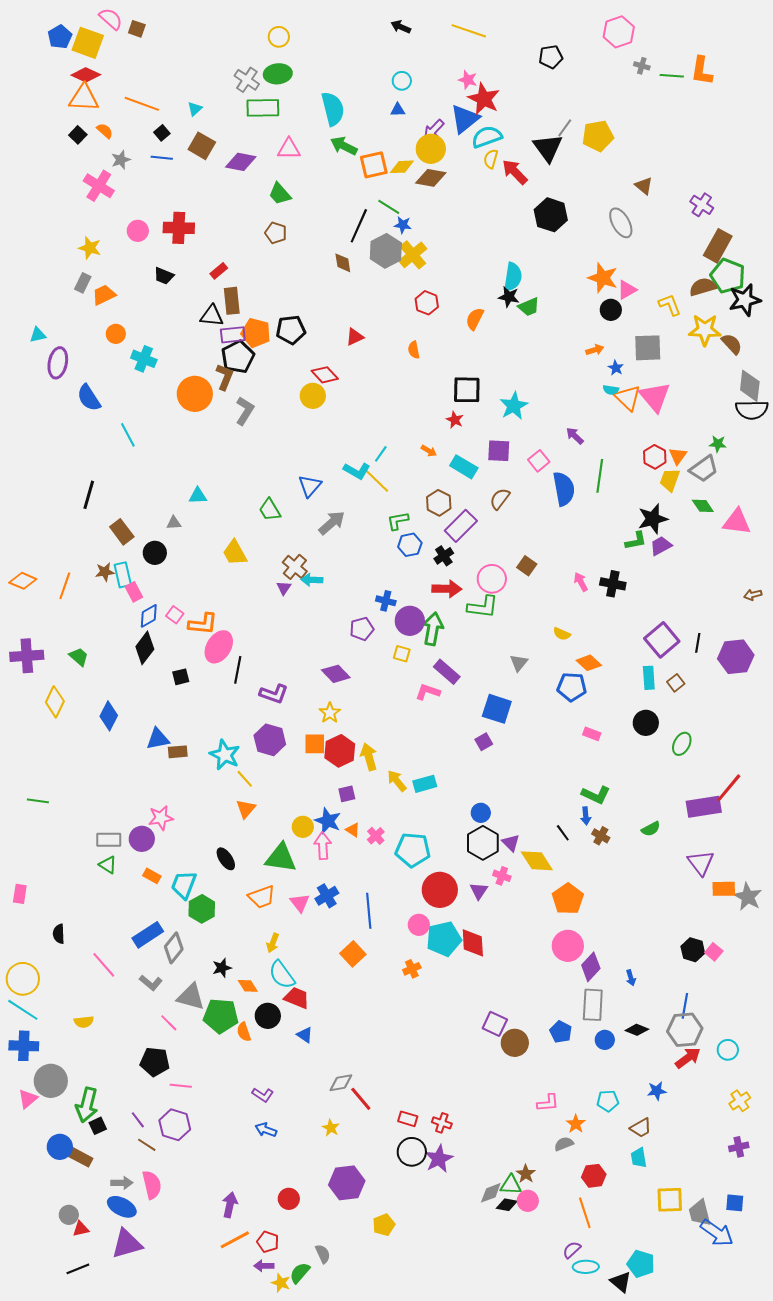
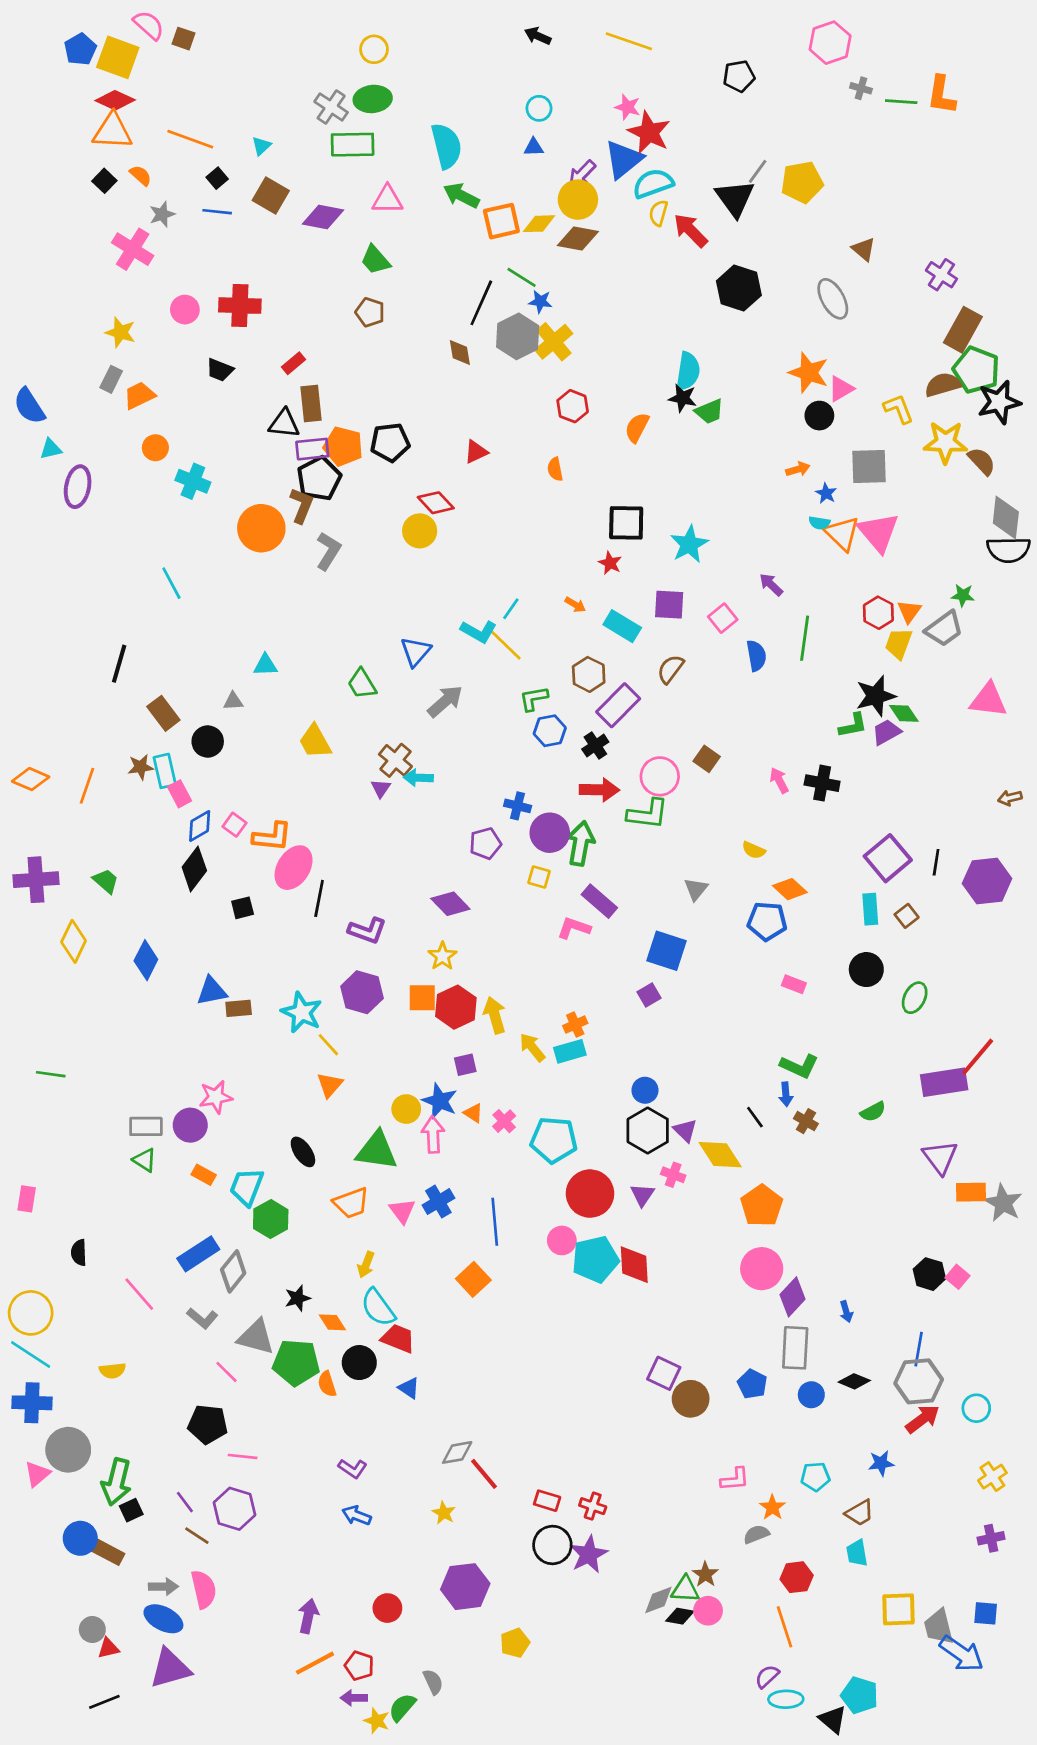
blue semicircle: (89, 398) -> (29, 406), moved
blue semicircle: (564, 489) -> (756, 656), size x0.7
green diamond: (703, 506) -> (904, 713), moved
orange cross: (412, 969) -> (575, 1025), moved

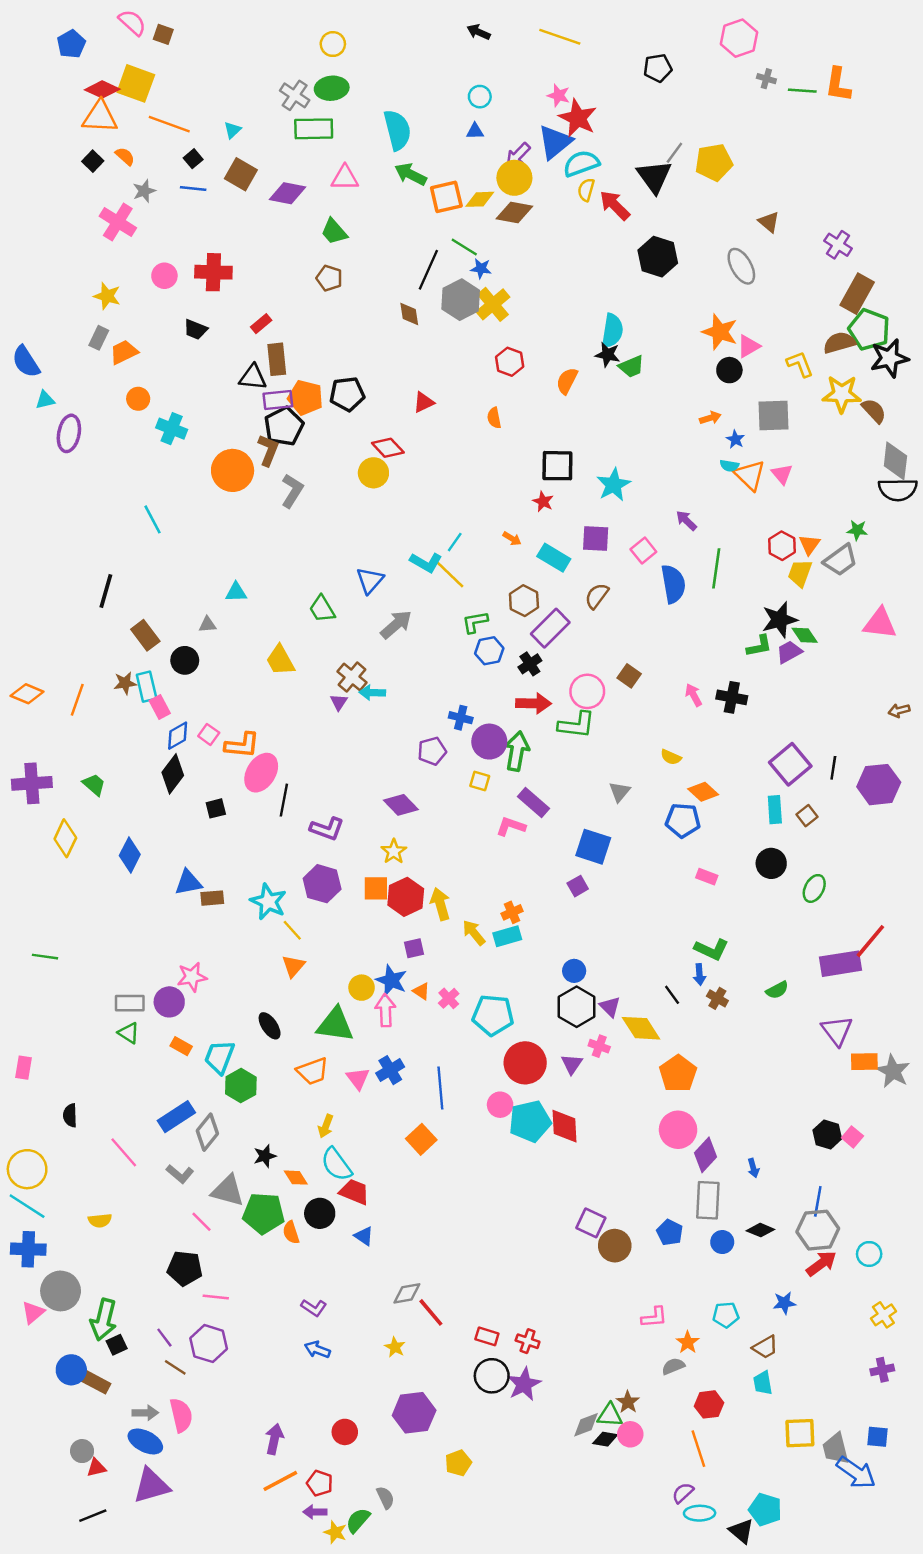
yellow square: (118, 57) -> (136, 83), moved
pink triangle: (878, 532) -> (782, 474), size x0.6
blue semicircle: (756, 656) -> (673, 584), size x1.4

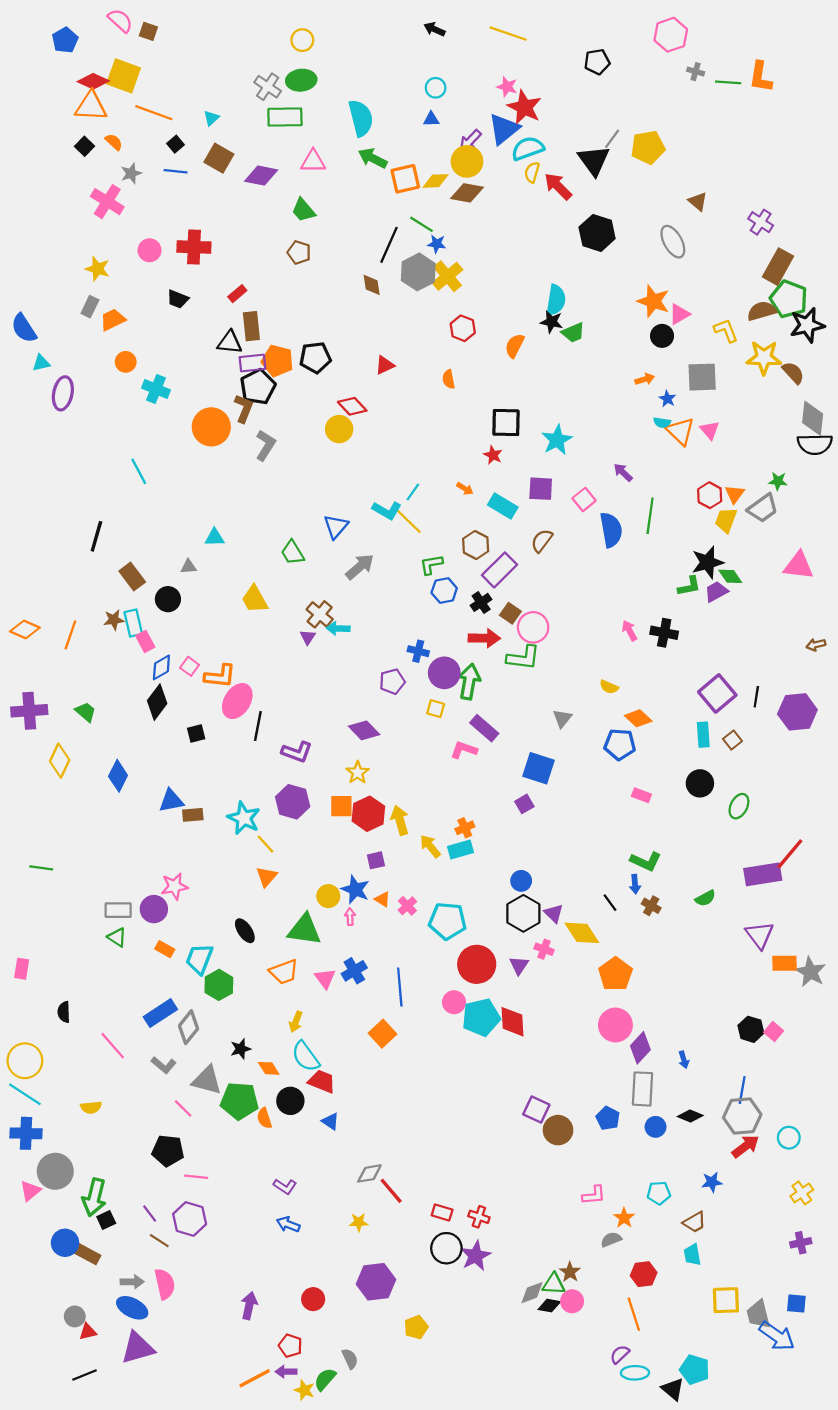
brown square: (629, 676) -> (510, 613), moved
pink arrow: (385, 1010) -> (350, 917), size x0.6
yellow star: (395, 1347) -> (359, 1222), turned -30
orange line: (280, 1481) -> (255, 1378), moved

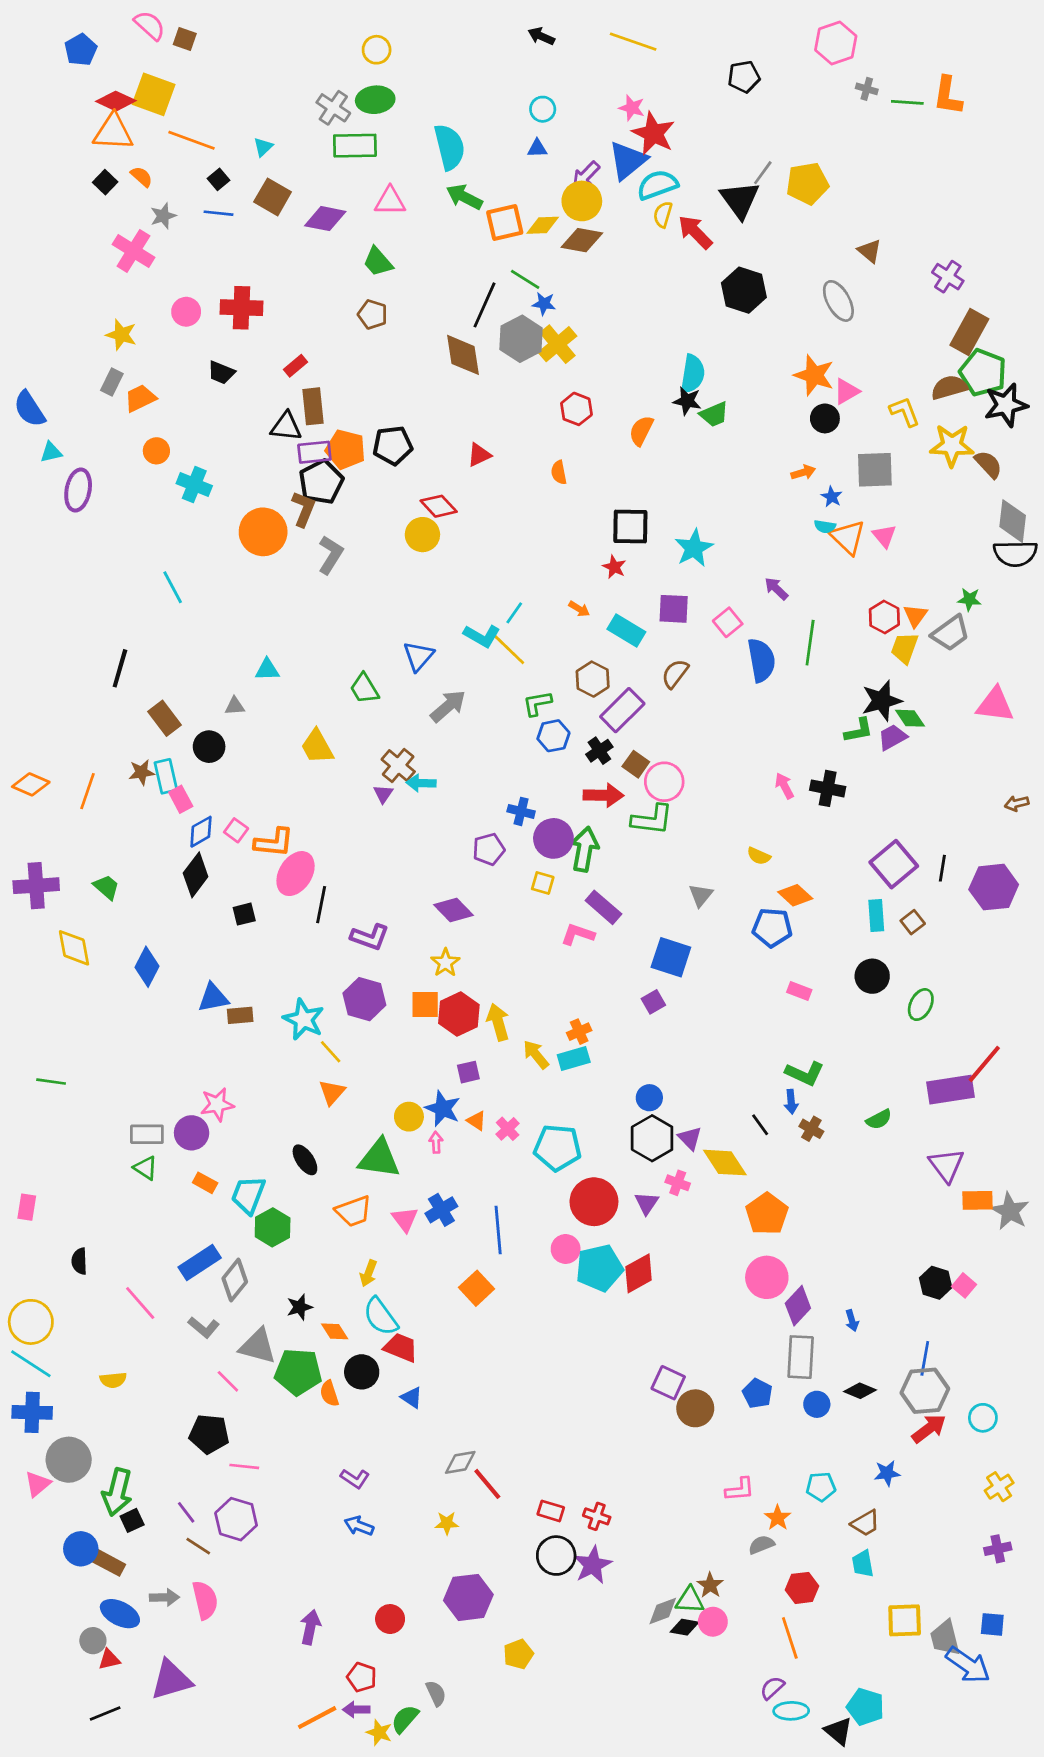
brown diamond: (372, 285) -> (463, 355), size x1.6
yellow diamond: (60, 761) -> (74, 948), turned -36
red diamond: (512, 1022) -> (639, 1273), turned 64
blue ellipse: (132, 1308) -> (120, 1614), moved

